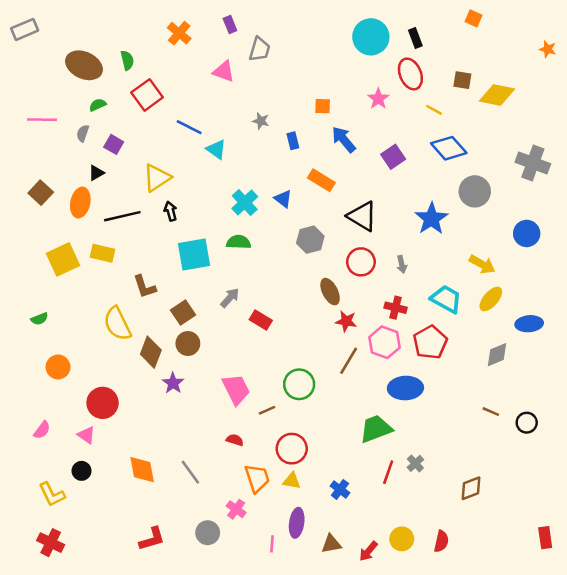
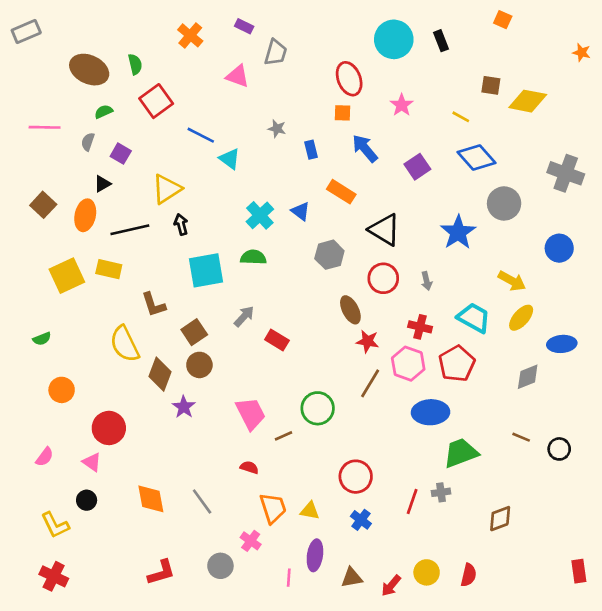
purple rectangle: (230, 24) -> (244, 26), turned -42
red ellipse: (410, 74) -> (349, 79), moved
green trapezoid: (376, 429) -> (461, 453), moved
red circle: (292, 449) -> (356, 477), moved
gray cross: (415, 463) -> (441, 492), turned 35

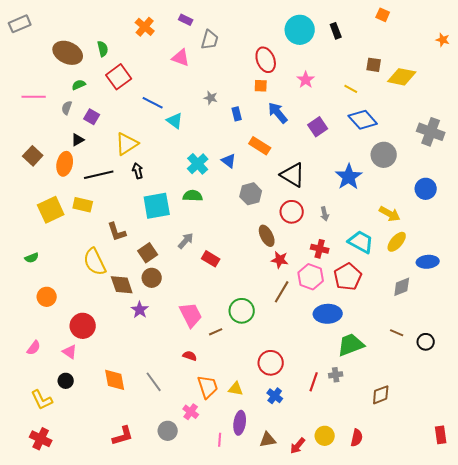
brown diamond: (160, 374) -> (122, 285), turned -40

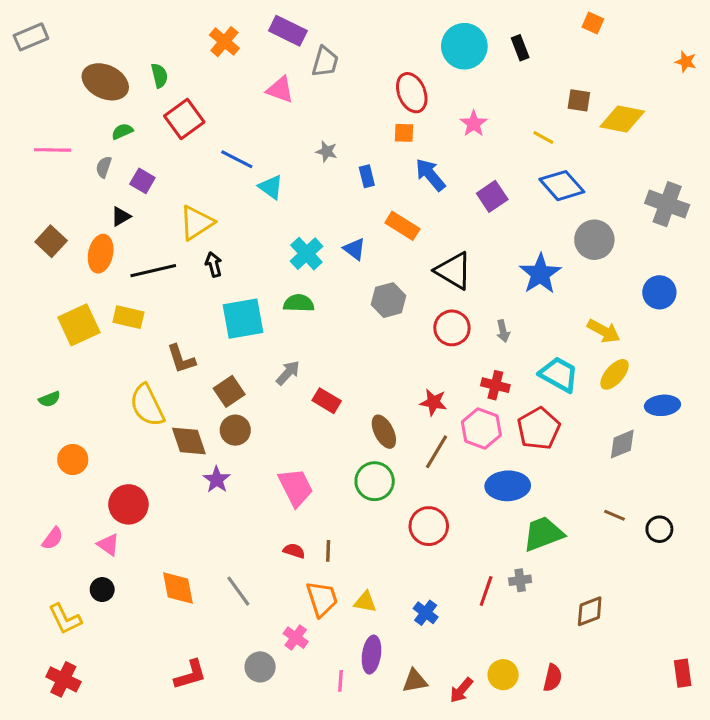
purple rectangle: (186, 20) -> (288, 31), size x1.6
brown ellipse: (267, 236) -> (384, 432), moved
brown line: (216, 332) -> (328, 551), moved, turned -64
red circle: (271, 363) -> (429, 526), moved

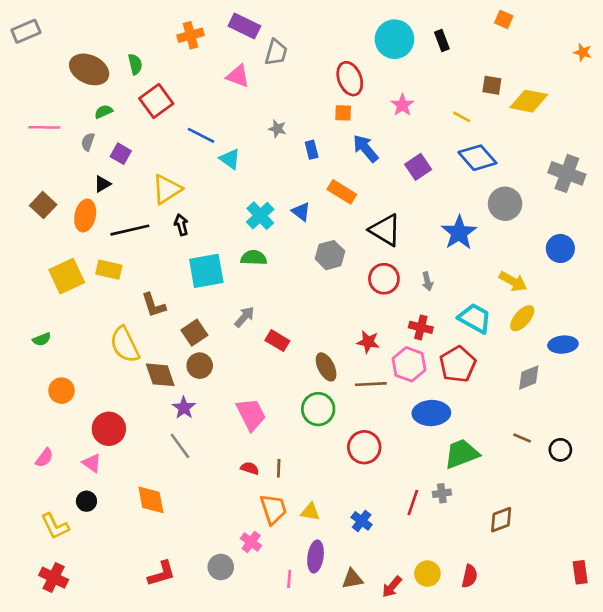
orange cross: (224, 42) -> (190, 35), turned 35
brown line: (436, 452) -> (371, 384), turned 56
gray line: (238, 591) -> (180, 446), moved

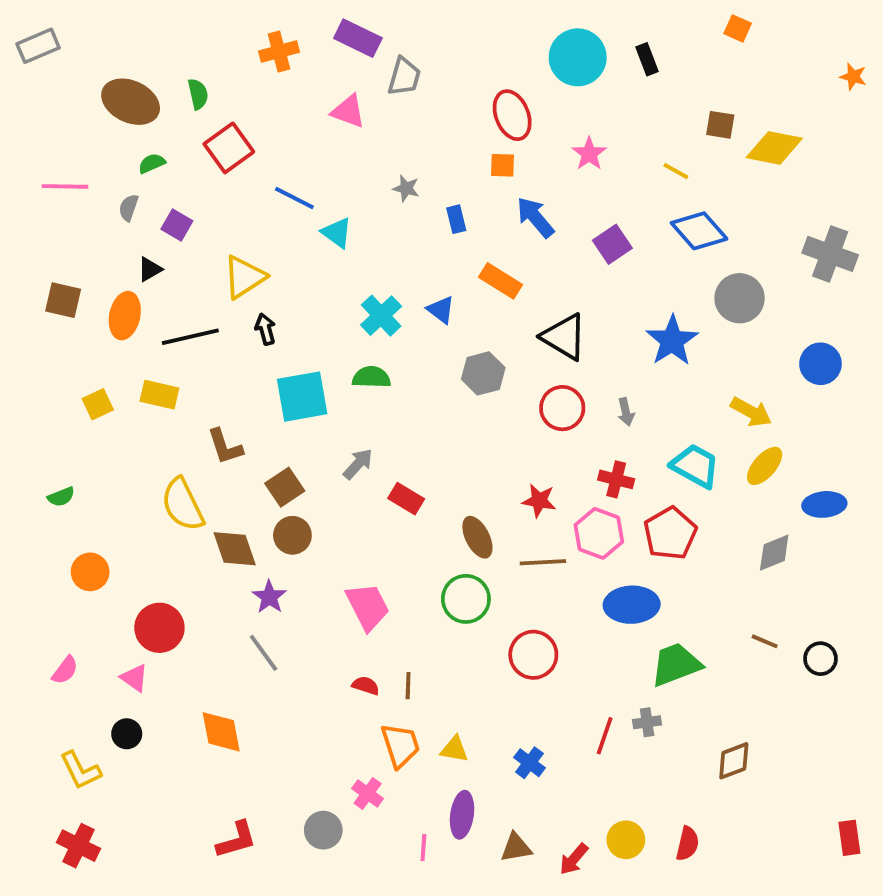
brown square: (43, 205) -> (63, 300), turned -30
yellow square: (67, 276) -> (98, 404), size x0.6

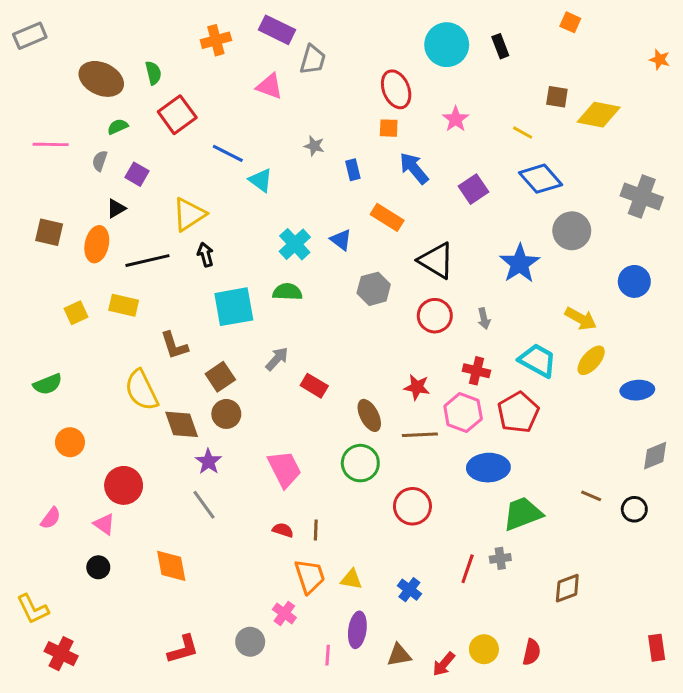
green semicircle: (61, 497) -> (48, 384), size x1.4
gray diamond: (774, 553) -> (655, 456), moved
yellow L-shape: (80, 770) -> (33, 609), moved

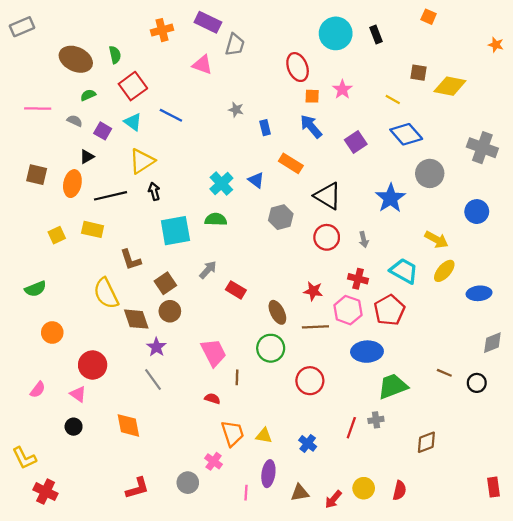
orange square: (389, 128) -> (312, 96), moved
gray semicircle: (100, 161) -> (75, 121), turned 96
cyan triangle: (261, 180) -> (133, 122), moved
brown line: (316, 530) -> (237, 377), moved

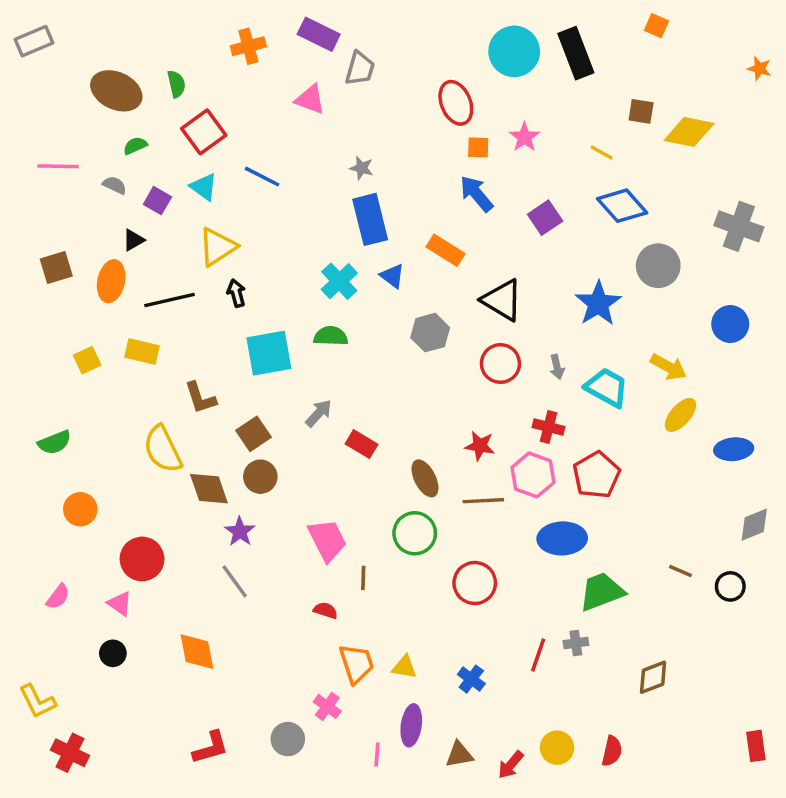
black rectangle: (376, 35) -> (576, 53), size x1.8
blue rectangle: (265, 128) -> (370, 219), moved, size x2.0
brown square: (37, 175) -> (56, 267), turned -30
cyan trapezoid: (404, 271) -> (607, 387), moved

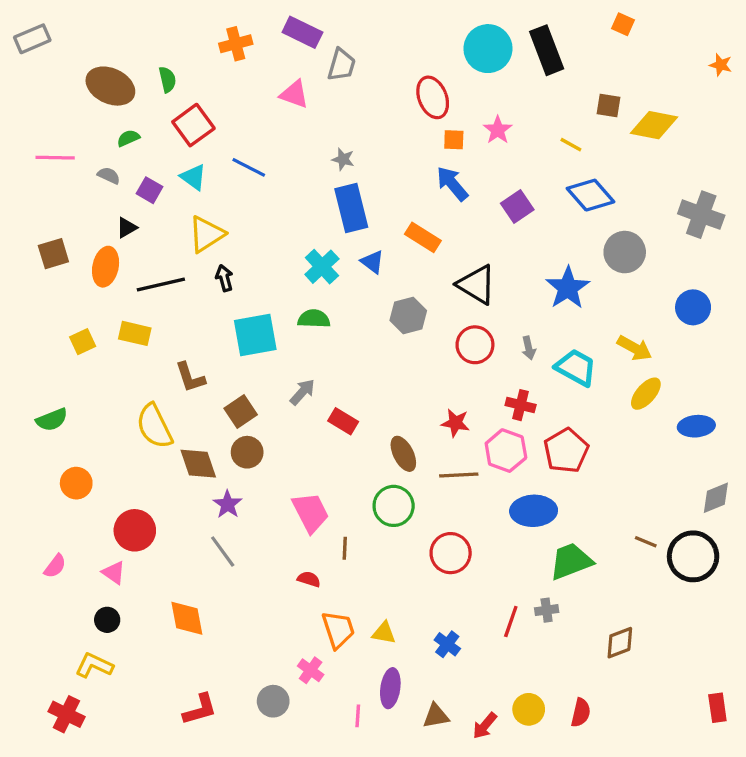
black circle: (730, 586) -> (693, 556), size x1.8
yellow L-shape: (37, 701) -> (94, 665), moved, turned 141

